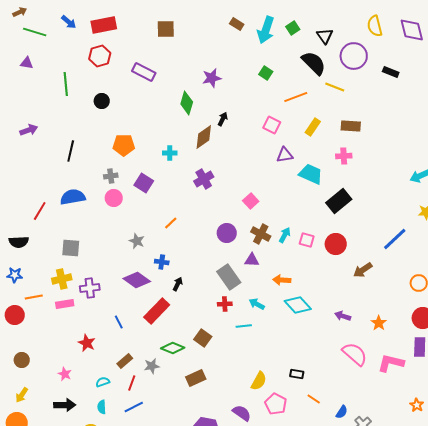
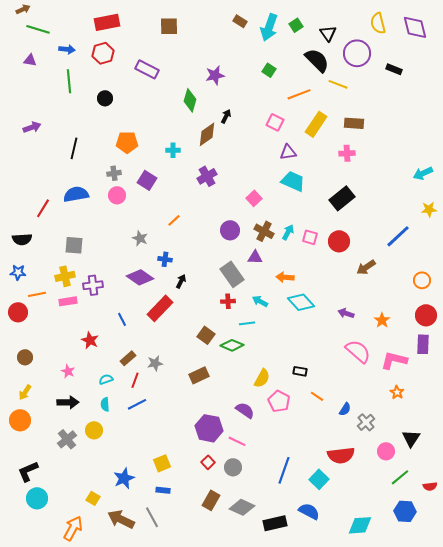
blue arrow: (69, 22) -> (67, 49), moved, turned -35
yellow rectangle: (313, 127) -> (316, 124), size x1.4
cyan trapezoid: (311, 174) -> (293, 181), moved
green diamond: (173, 348) -> (232, 345), moved
orange star: (417, 405) -> (397, 392), moved

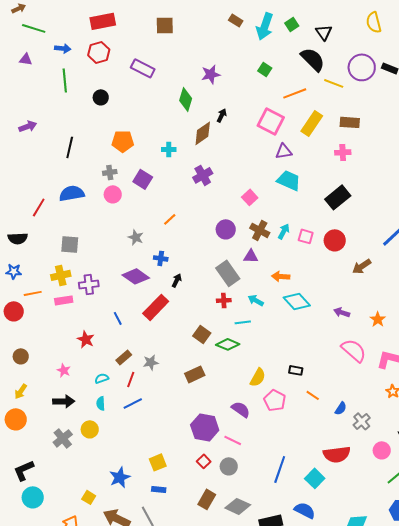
purple circle: (357, 53) -> (362, 67), moved
pink square: (275, 122) -> (271, 121), size x1.5

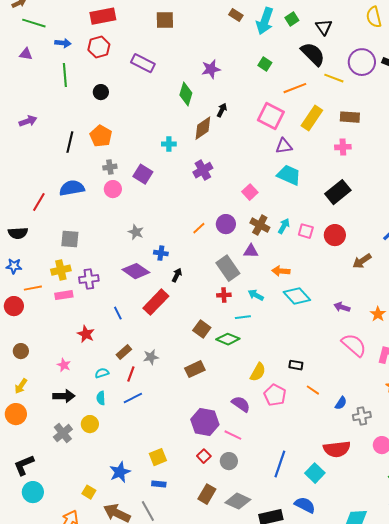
orange pentagon: (123, 141) -> (101, 136), moved, turned 30
orange line: (170, 219) -> (199, 228), moved
gray cross: (362, 421) -> (362, 416), turned 30

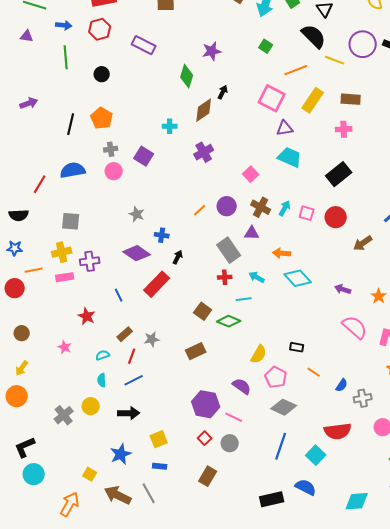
black arrow: (64, 396) -> (129, 413), moved
gray diamond: (238, 501) -> (284, 407), moved

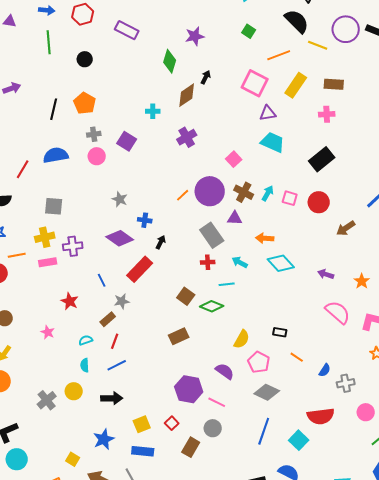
purple circle: (227, 206) -> (210, 191), size x1.5
gray star: (152, 339) -> (122, 301), moved
red square: (205, 438) -> (172, 423), moved
blue rectangle: (160, 466) -> (143, 451), size x1.5
brown rectangle: (208, 476) -> (191, 447), moved

